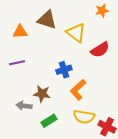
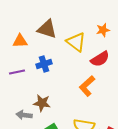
orange star: (102, 11) -> (103, 30), moved
blue cross: (64, 70) -> (44, 64), moved
orange L-shape: (78, 90) -> (87, 86), moved

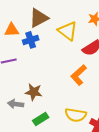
brown triangle: (47, 29) -> (39, 18), turned -45
blue cross: (44, 64) -> (31, 40), moved

